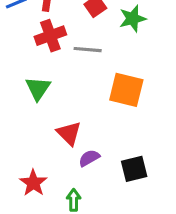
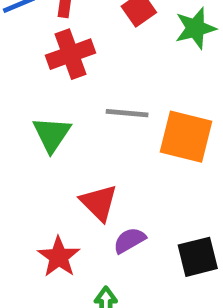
gray line: (88, 50) -> (127, 113), moved
red star: (33, 183) -> (59, 257), moved

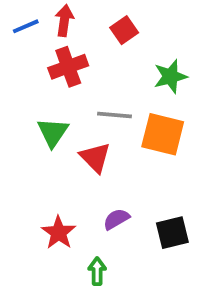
green star: (195, 28) -> (170, 76), moved
red triangle: (99, 203) -> (95, 157), moved

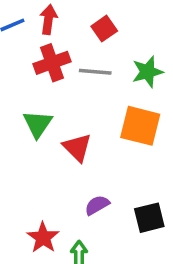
gray line: (114, 115) -> (95, 72), moved
red star: (59, 233) -> (43, 238), moved

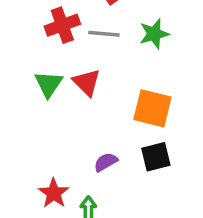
orange square: (140, 126) -> (152, 108), moved
red triangle: (77, 147) -> (87, 82), moved
black square: (149, 218) -> (156, 157), moved

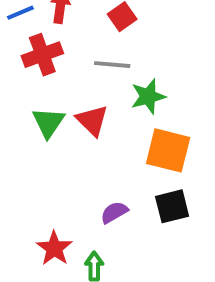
red cross: (62, 25) -> (42, 55), moved
green star: (154, 34) -> (148, 97), moved

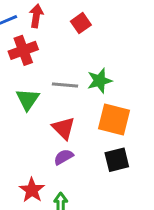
gray line: (112, 65) -> (65, 85), moved
red triangle: (92, 120) -> (64, 128), moved
purple semicircle: (114, 212) -> (64, 157), moved

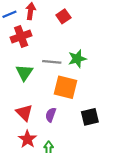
orange square: (114, 120) -> (66, 87), moved
red triangle: (64, 128) -> (24, 113), moved
purple semicircle: (64, 157) -> (51, 115), turned -40

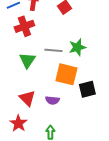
purple semicircle: (51, 115) -> (52, 100), turned -104
black square: (90, 117) -> (87, 89), moved
red star: (27, 139) -> (18, 123), moved

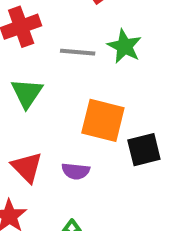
green star: (77, 47) -> (124, 46), moved, turned -30
gray line: (53, 50) -> (78, 52), moved

